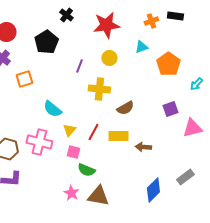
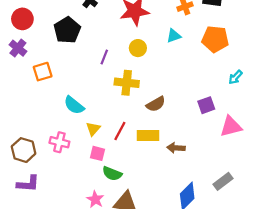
orange pentagon: (168, 64) -> (215, 39), moved, turned -30
pink cross: (39, 142) -> (59, 142), size x0.7

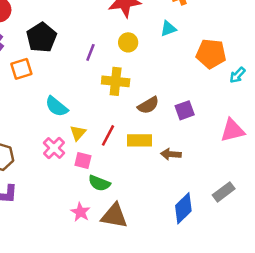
black pentagon: (67, 30) -> (41, 37), moved
orange pentagon: (215, 39) -> (211, 54), moved
purple square: (206, 105) -> (185, 110), moved
pink cross: (59, 142) -> (54, 148), moved, turned 30

